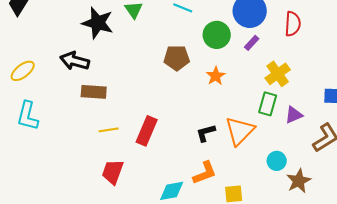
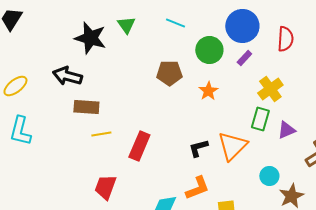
yellow line: (109, 130) -> (101, 134), moved

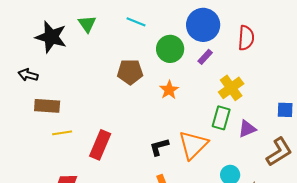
black arrow: (67, 76) -> (28, 75), size x0.7

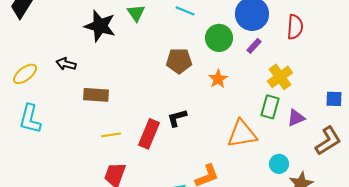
black arrow: (28, 75) -> (66, 64), moved
yellow line: (62, 133) -> (111, 135), moved
orange triangle: (193, 145) -> (242, 134), turned 36
black L-shape: (159, 147) -> (177, 118), moved

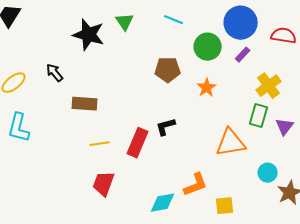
red semicircle: (295, 27) -> (284, 36), turned -85
black arrow: (66, 64) -> (55, 73), turned 36
purple triangle: (296, 118) -> (285, 127), turned -30

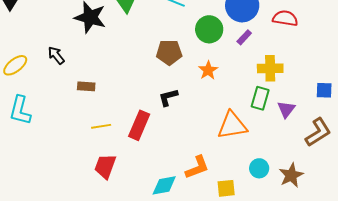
yellow cross: (269, 86) -> (270, 68), turned 35
brown rectangle: (85, 104) -> (86, 86), size x0.7
black L-shape: (166, 127) -> (168, 97), moved
cyan circle: (268, 173) -> (259, 168), moved

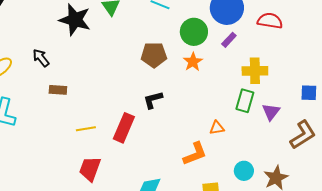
orange star: (208, 70) -> (193, 62), moved
brown rectangle: (86, 86) -> (58, 90), moved
orange triangle: (232, 125) -> (217, 128), size x0.5
orange L-shape: (197, 167) -> (195, 154), moved

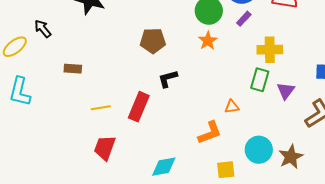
brown pentagon: (154, 55) -> (153, 41), moved
black arrow: (41, 58) -> (43, 29), moved
cyan circle: (244, 171) -> (259, 150), size x1.4

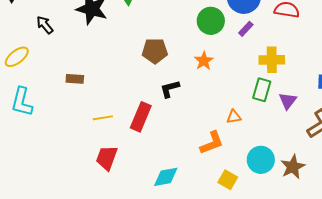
black arrow: (43, 29) -> (45, 25), moved
orange star: (208, 41) -> (204, 61), moved
yellow square: (226, 170) -> (228, 180), turned 36

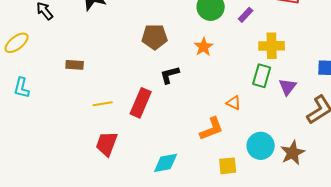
cyan L-shape: (22, 102) -> (22, 88), size x0.7
orange triangle: (234, 117) -> (234, 103), turned 35
yellow square: (228, 180) -> (228, 166), turned -36

